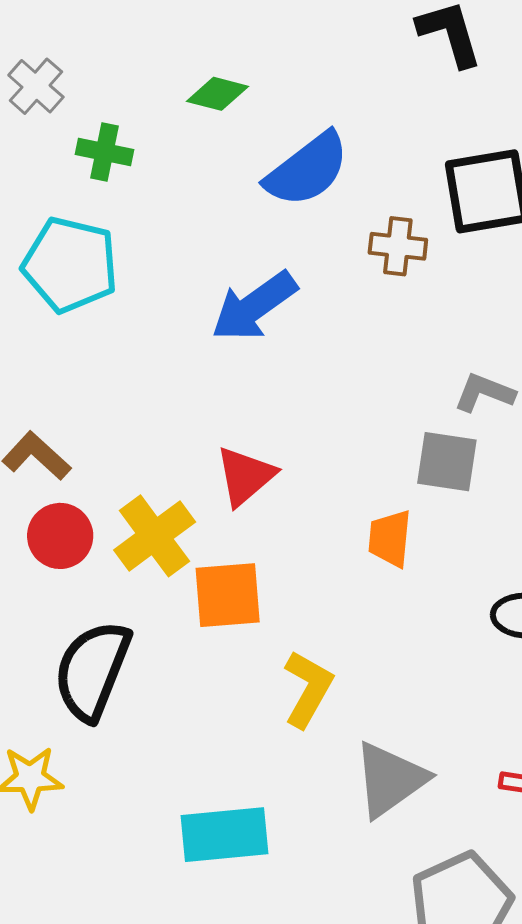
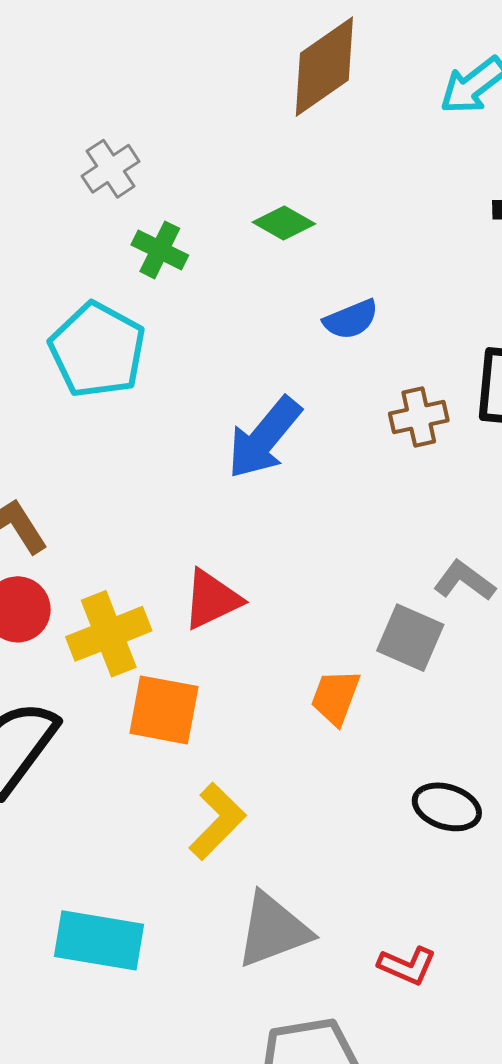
blue semicircle: (307, 170) -> (351, 319), size x0.6
brown cross: (398, 246) -> (419, 417), turned -34
blue arrow: (254, 306) -> (264, 438), turned -30

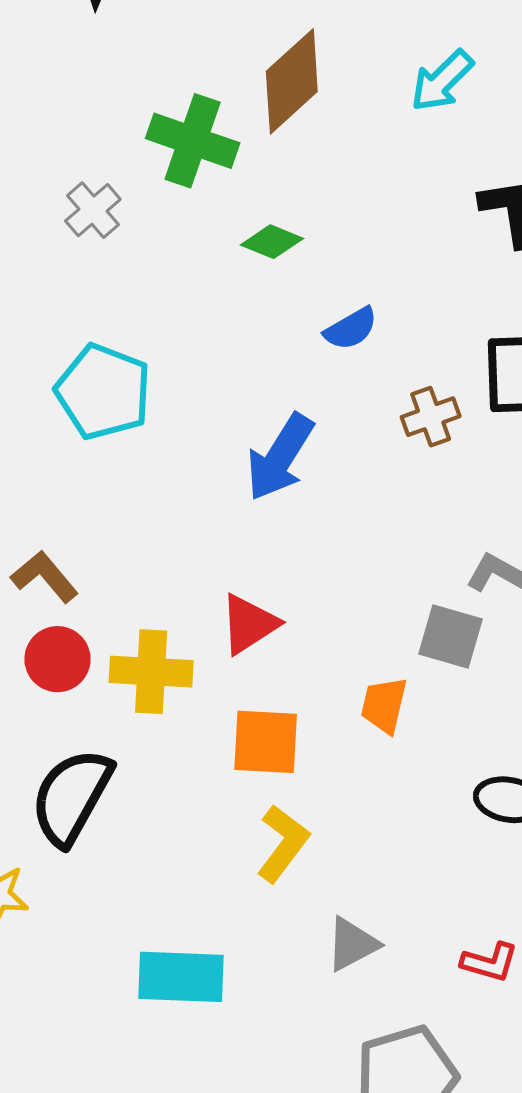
green cross: (160, 250) -> (193, 141), moved, size x1.6
yellow cross: (109, 634) -> (151, 672), turned 32
orange square: (164, 710) -> (266, 742), moved
gray triangle: (273, 930) -> (352, 944), size x0.7

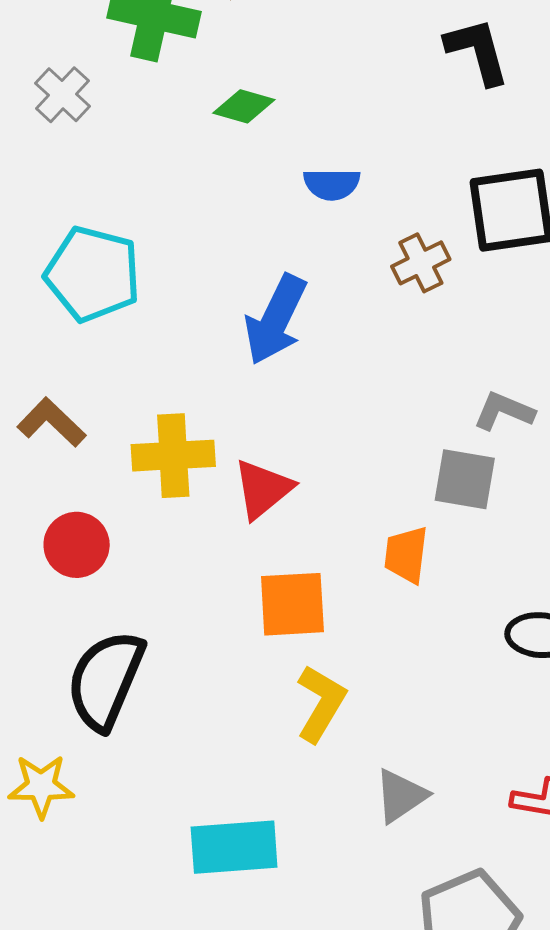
blue semicircle: (351, 329) -> (332, 184), turned 36
brown L-shape: (45, 577) -> (51, 422), moved
yellow cross: (151, 672) -> (173, 456), moved

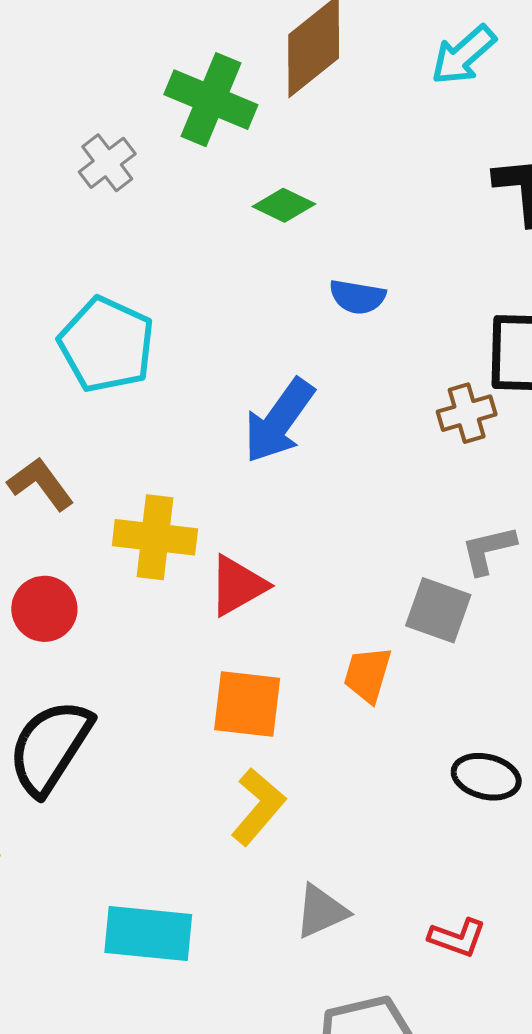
brown cross: (421, 263) -> (467, 413), moved
gray L-shape: (504, 411) -> (488, 550), turned -46

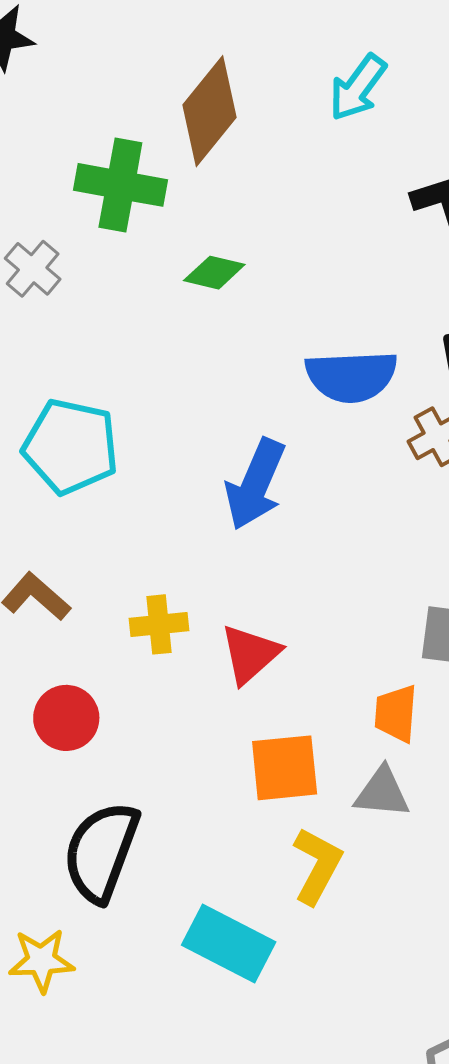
blue semicircle: (357, 297) -> (351, 376), moved, size x1.6
yellow cross: (155, 537) -> (159, 624), size x0.7
gray triangle: (321, 911) -> (382, 793), moved, turned 42
cyan rectangle: (148, 933) -> (229, 944), moved, turned 34

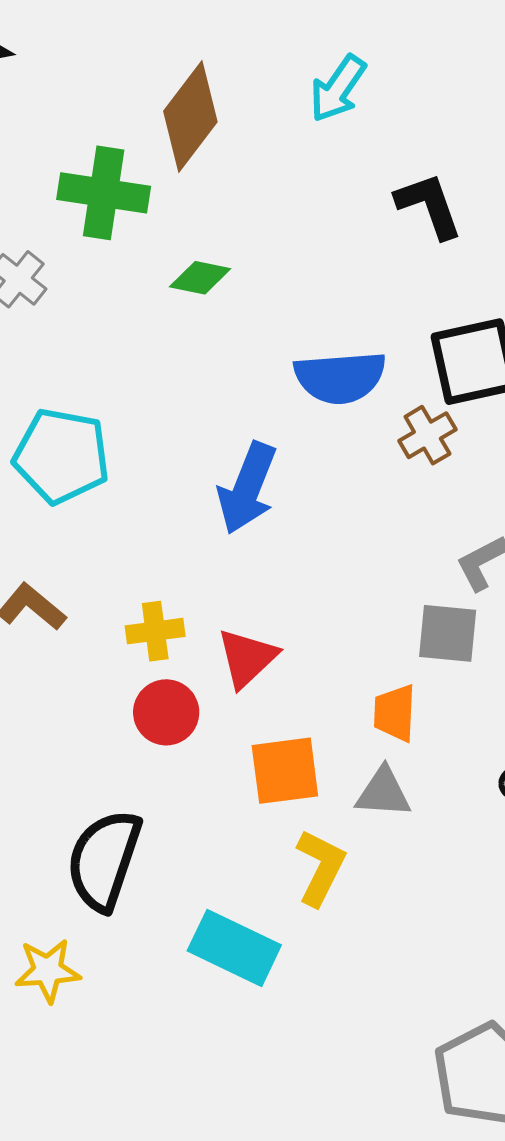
red circle: (66, 718) -> (166, 712), moved

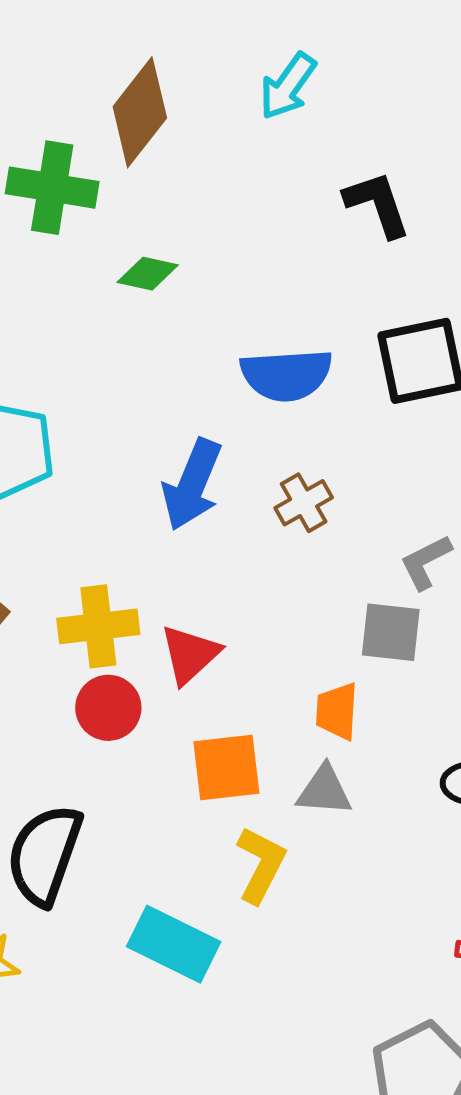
brown cross: (427, 435) -> (304, 503), moved
yellow cross: (155, 631) -> (98, 626), size x1.4

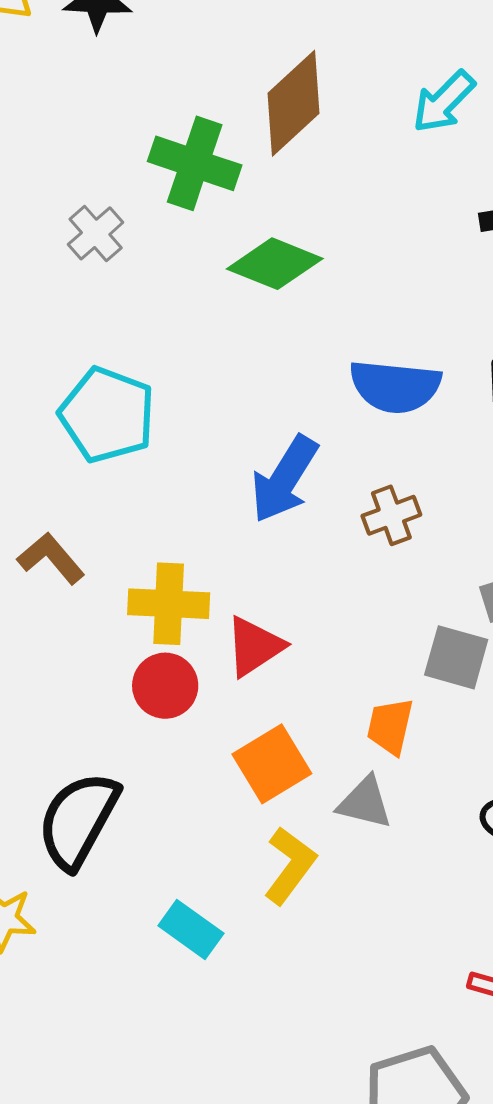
green diamond: (148, 274) -> (275, 264), size x1.5
orange square: (226, 768) -> (272, 764), turned -34
cyan rectangle: (174, 944) -> (191, 930), size x0.7

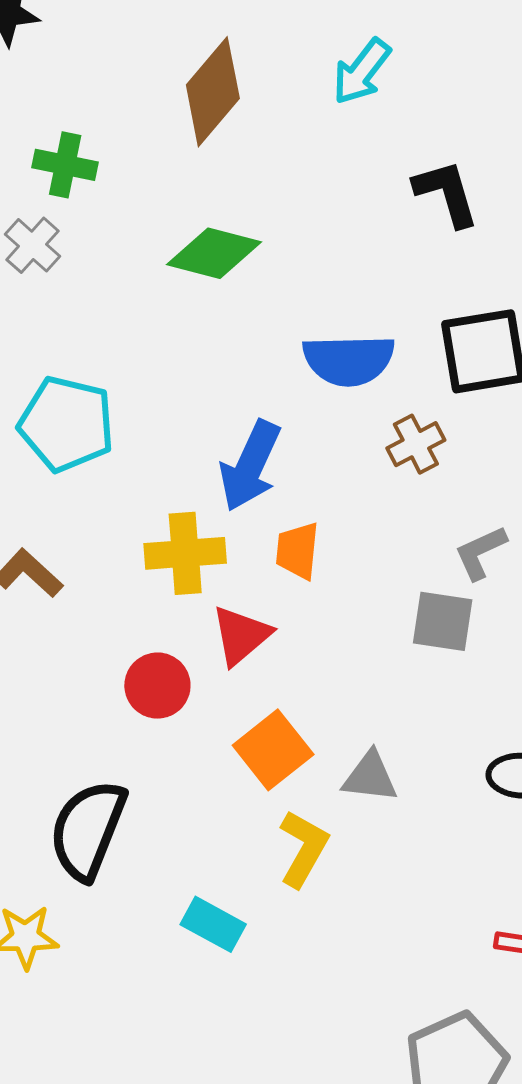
green cross: (195, 163) -> (65, 165), moved, size x0.7
brown cross: (391, 515) -> (416, 444), moved
yellow cross: (169, 604) -> (185, 553), moved
orange trapezoid: (390, 726) -> (297, 551), moved

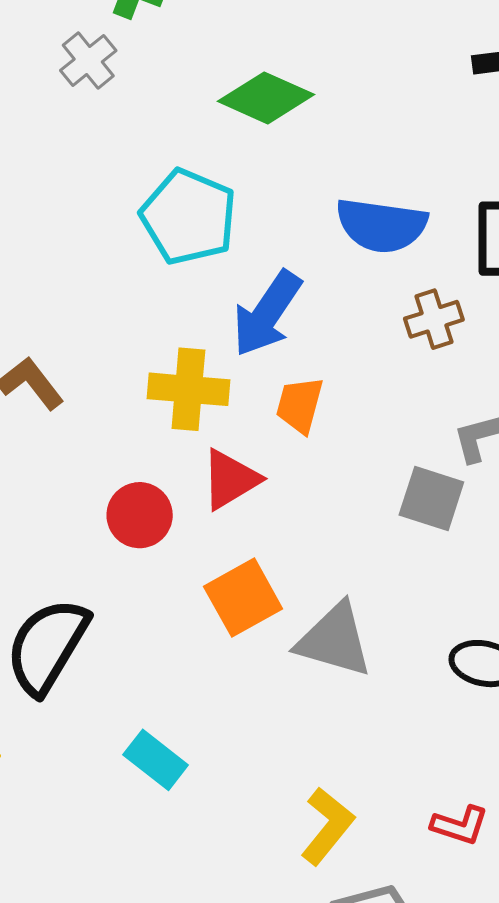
cyan pentagon: (66, 424) -> (189, 217), moved
gray triangle: (370, 777) -> (334, 640), size x1.4
yellow L-shape: (303, 848) -> (327, 826), moved

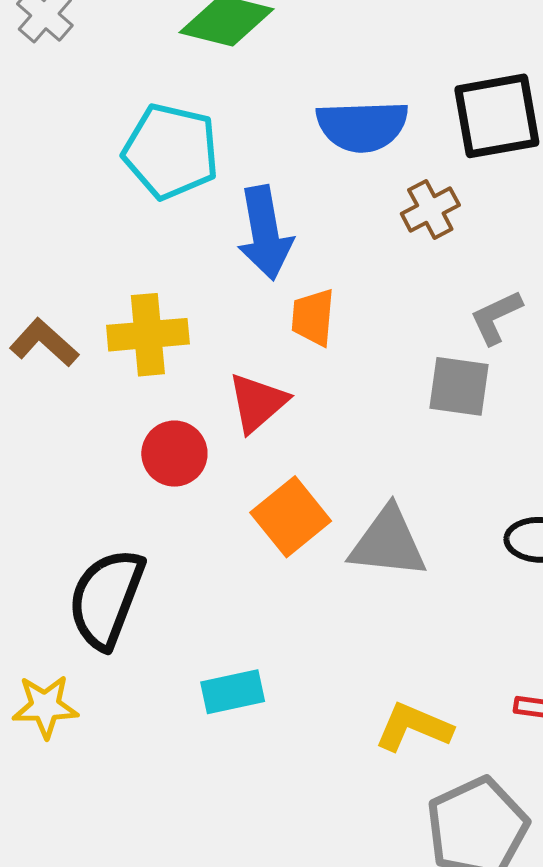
blue arrow: (267, 314) -> (265, 233), turned -34
yellow cross: (188, 389) -> (148, 335), moved
cyan rectangle: (156, 760) -> (233, 692), turned -40
yellow L-shape: (327, 826) -> (413, 727), turned -96

